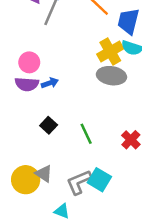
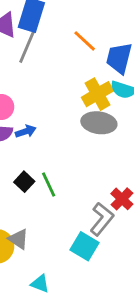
green line: (86, 134) -> (49, 185), moved
gray L-shape: (79, 182) -> (102, 219), moved, turned 152

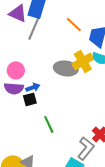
gray ellipse: (99, 123) -> (66, 68), moved
black square: (24, 182) -> (30, 99), moved, turned 32

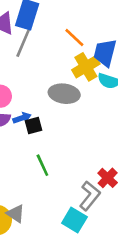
yellow cross: (83, 61) -> (86, 67), moved
black square: (30, 99) -> (34, 126), moved

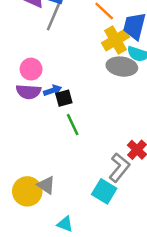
gray ellipse: (64, 94) -> (122, 67), moved
green line: (42, 165) -> (73, 125), moved

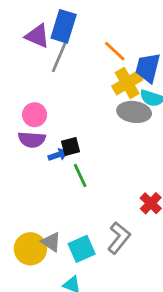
blue arrow: (52, 90) -> (58, 155), moved
gray L-shape: (119, 167) -> (119, 238), moved
cyan square: (104, 191) -> (82, 249), moved, turned 35

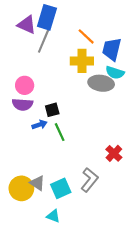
yellow cross: (127, 83) -> (82, 61), moved, turned 30
blue arrow: (58, 155) -> (39, 125), moved

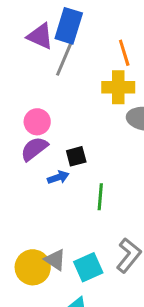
orange line: (86, 36) -> (124, 53), turned 30
purple semicircle: (22, 104) -> (34, 149), turned 138
green line: (60, 132) -> (100, 197), moved, turned 30

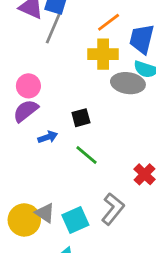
orange line: (124, 53) -> (109, 22), turned 70
black square: (76, 156) -> (81, 118), moved
green line: (100, 197) -> (86, 155), turned -55

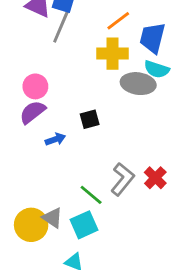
green line: (86, 155) -> (91, 195), moved
gray L-shape: (113, 209) -> (122, 179), moved

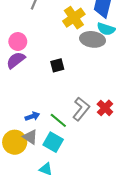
yellow cross: (112, 54) -> (74, 18), turned -35
blue arrow: (55, 139) -> (32, 116), moved
cyan square: (84, 225) -> (53, 142), turned -36

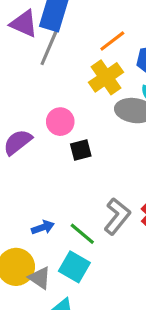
pink circle: (18, 42) -> (60, 122), moved
gray triangle: (30, 137) -> (40, 278), moved

